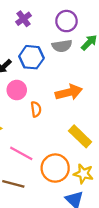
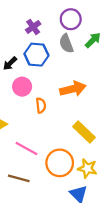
purple cross: (24, 19) -> (33, 27), moved
gray semicircle: (62, 46) -> (66, 44), turned 78

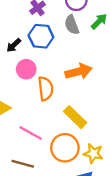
orange semicircle: (41, 105) -> (46, 89), size x1.5
yellow rectangle: (84, 132) -> (75, 117), moved

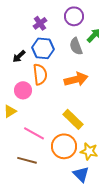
gray semicircle: (72, 25) -> (76, 46), moved
pink circle: (26, 69) -> (23, 90), moved
orange semicircle: (46, 89) -> (40, 74), moved

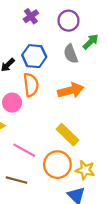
purple cross: (40, 23) -> (31, 16), moved

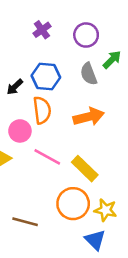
pink line: (24, 150) -> (47, 157), moved

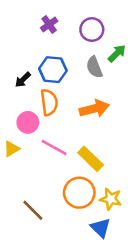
brown line: (25, 222) -> (33, 210), turned 30

